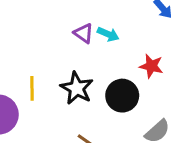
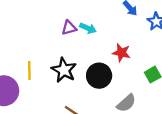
purple triangle: (84, 33) -> (69, 28), turned -49

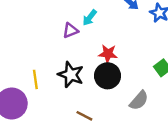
cyan arrow: (88, 28) -> (90, 18), moved, turned 112
red star: (121, 53) -> (108, 54), moved

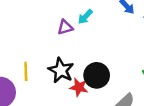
red star: (108, 54) -> (79, 87), moved

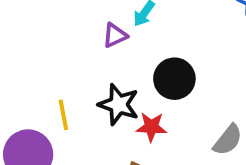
black circle: (97, 75) -> (174, 79), moved

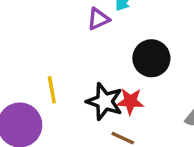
black star: (119, 104) -> (104, 101), moved

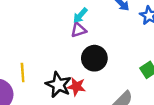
purple triangle: (98, 19) -> (79, 30), moved

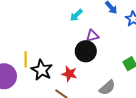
purple triangle: (79, 30) -> (92, 36), moved
black star: (58, 85) -> (42, 70), moved

